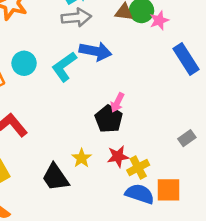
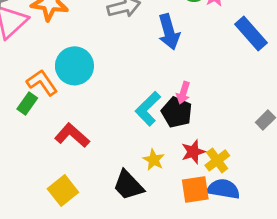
blue arrow: (95, 51) -> (169, 32), moved, turned 72
cyan circle: (24, 63) -> (74, 66), size x1.4
cyan L-shape: (64, 67) -> (148, 109), moved
orange square: (169, 190) -> (195, 190), moved

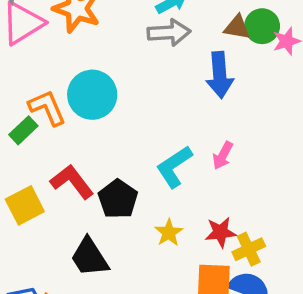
black pentagon: (177, 112) -> (118, 199), moved
black trapezoid: (128, 185) -> (89, 257), moved
yellow square: (63, 191) -> (25, 205), moved

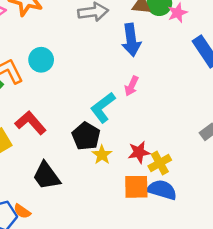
cyan circle: (92, 95) -> (41, 60), size x0.7
pink arrow: (223, 156) -> (131, 86), moved
black pentagon: (118, 199) -> (86, 136), moved

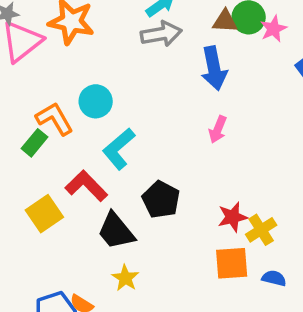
cyan L-shape: (103, 107) -> (119, 149), moved
yellow star: (102, 155) -> (125, 278), moved
black trapezoid: (46, 176) -> (116, 231), moved
blue semicircle: (162, 190) -> (274, 278), moved, size x0.6

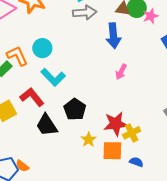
pink arrow: (218, 130) -> (121, 72), moved
cyan L-shape: (119, 149) -> (53, 77), turned -100
red star: (233, 217) -> (116, 124), size x1.4
yellow star: (125, 278) -> (89, 140), moved

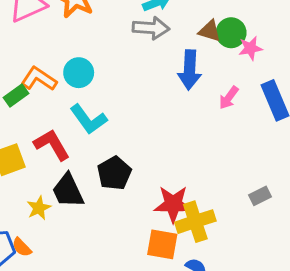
orange L-shape: (17, 56) -> (39, 79), turned -40
pink arrow: (121, 72) -> (229, 98), moved
yellow cross: (132, 133) -> (195, 222), size x1.4
yellow star: (89, 140) -> (39, 208), moved

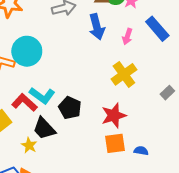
cyan circle: (79, 73) -> (27, 51), size x1.5
cyan L-shape: (88, 119) -> (42, 96), moved
yellow cross: (195, 222) -> (124, 74), moved

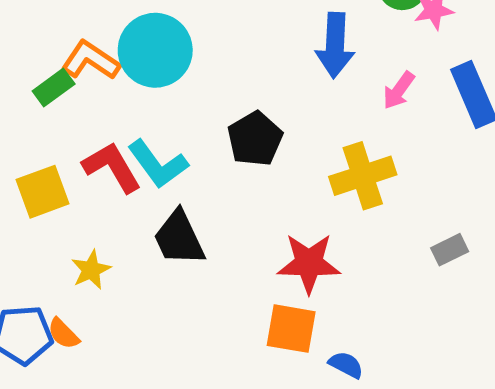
black pentagon: (70, 108) -> (255, 139), moved
black trapezoid: (44, 128) -> (179, 238), moved

